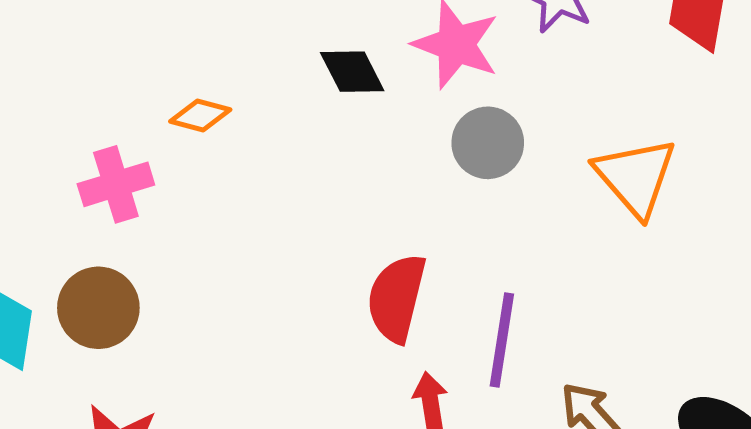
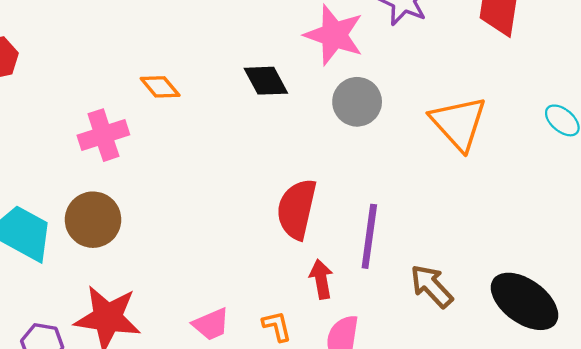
black diamond: (352, 72) -> (266, 81), moved
orange diamond: (200, 116) -> (160, 87), turned 36

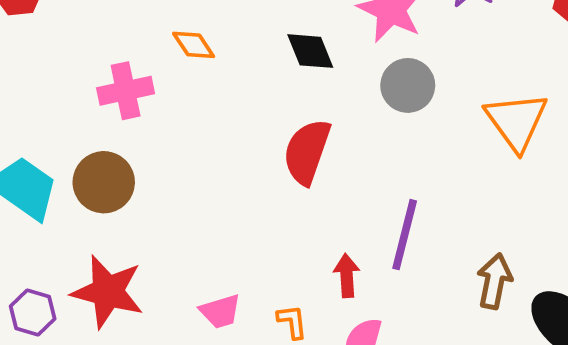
red semicircle: (297, 209) -> (307, 152), moved
brown arrow: (432, 286) -> (494, 281), moved, turned 48

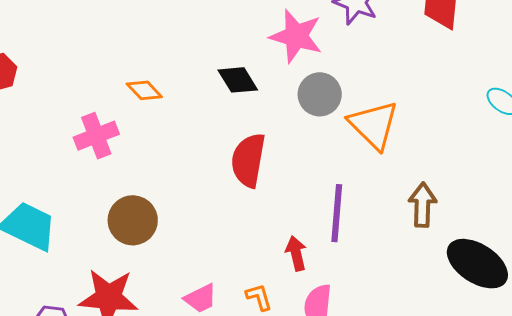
orange triangle: (516, 121) -> (374, 125), moved
brown circle: (104, 182) -> (133, 220), moved
brown arrow: (494, 281) -> (422, 205), moved

